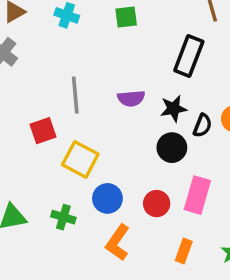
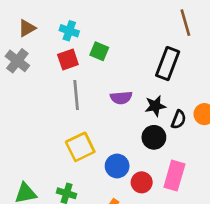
green square: (126, 17) -> (99, 51), moved, turned 30
red square: (43, 131) -> (68, 59), moved
yellow square: (80, 159) -> (80, 147), turned 36
blue circle: (107, 198) -> (117, 166), moved

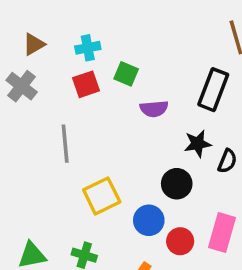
cyan cross: (69, 31) -> (88, 48), turned -30
gray line: (76, 95) -> (65, 144), moved
purple semicircle: (121, 98) -> (154, 109), moved
black circle: (154, 137) -> (177, 184), moved

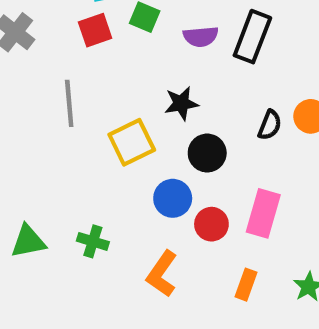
purple semicircle: (154, 109) -> (201, 37), moved
black star: (198, 144) -> (181, 103), moved
yellow square: (102, 196) -> (132, 142), moved

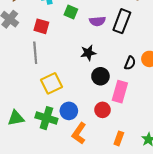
red square: (95, 30) -> (41, 26), moved, turned 35
yellow square: (132, 142) -> (52, 83), moved
blue circle: (173, 198) -> (69, 111), moved
pink rectangle: (263, 213) -> (120, 92), moved
green cross: (93, 241) -> (46, 118), size x1.5

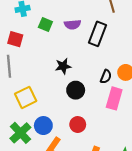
purple semicircle: (97, 21) -> (73, 25), moved
pink rectangle: (120, 92) -> (114, 98), moved
green cross: (46, 118) -> (20, 133), turned 30

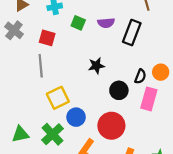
black circle: (76, 90) -> (119, 90), moved
red circle: (78, 125) -> (111, 126), size x1.6
blue circle: (43, 126) -> (76, 117), moved

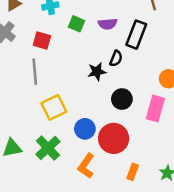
black semicircle: (140, 76) -> (116, 58), moved
blue circle: (76, 117) -> (85, 129), moved

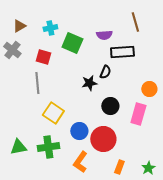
green square: (77, 24) -> (72, 43), size x1.5
purple semicircle: (108, 24) -> (104, 35), moved
black rectangle: (136, 35) -> (122, 52), turned 65
yellow square: (54, 107) -> (53, 113), turned -30
green cross: (48, 148) -> (48, 147), turned 35

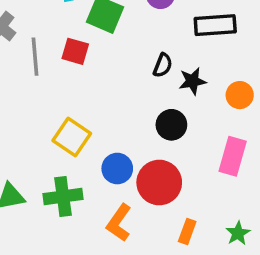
black rectangle: (122, 52) -> (215, 25), moved
red square: (43, 57) -> (75, 51), moved
gray line: (37, 83) -> (35, 57), moved
black star: (89, 83) -> (192, 81), moved
pink rectangle: (138, 114) -> (233, 156), moved

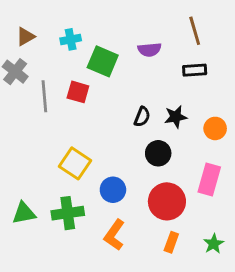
black rectangle: (215, 25) -> (195, 70), size x0.7
black semicircle: (163, 65) -> (142, 117), moved
red circle: (159, 183) -> (167, 201), moved

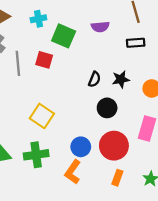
blue circle: (113, 190) -> (81, 147), moved

